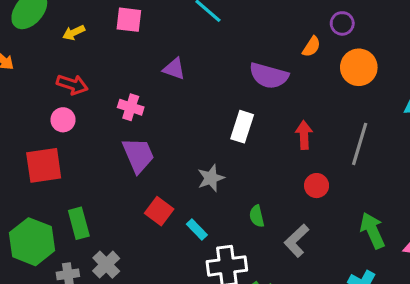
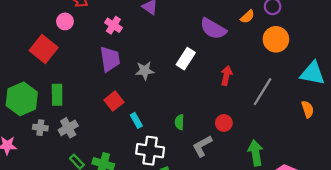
red square: (44, 165) -> (44, 49), turned 32
gray star: (211, 178) -> (145, 71), moved
red circle: (317, 186) -> (224, 123), moved

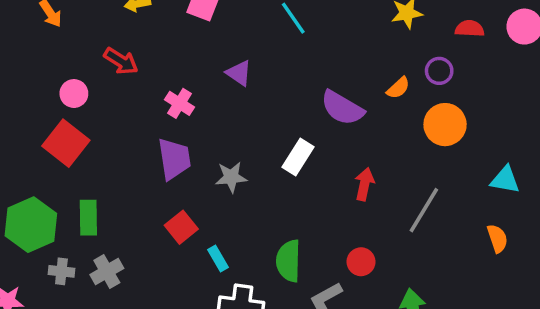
pink circle: (65, 21) -> (74, 94), moved
cyan triangle: (313, 73) -> (505, 180), size x0.7
green semicircle: (179, 122) -> (288, 261), size x1.6

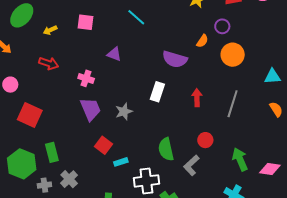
pink circle: (74, 94) -> (10, 85), moved
cyan rectangle: (218, 259) -> (121, 162), moved, turned -64

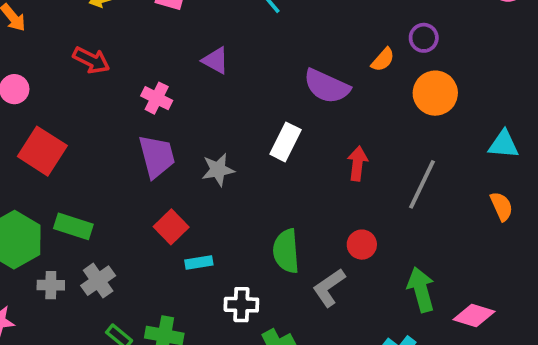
green rectangle: (52, 152) -> (73, 226), turned -66
white cross: (146, 181) -> (241, 305), size x0.7

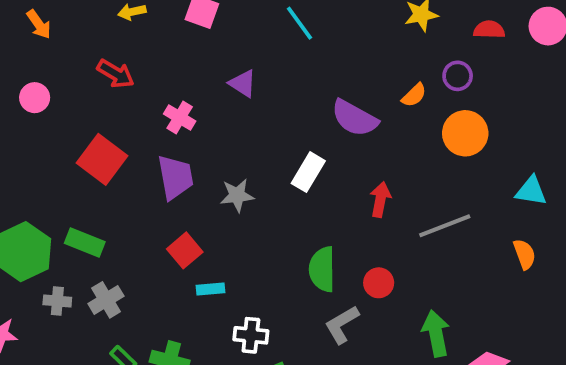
red square: (42, 151) -> (102, 159), moved
gray line: (422, 184) -> (445, 226), turned 39
green semicircle: (286, 251) -> (322, 269), moved

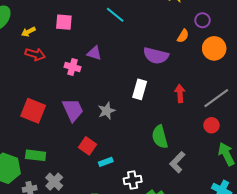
red arrow: (116, 74) -> (35, 54), moved
pink cross: (180, 118) -> (73, 67), moved
red circle: (379, 283) -> (211, 125), moved

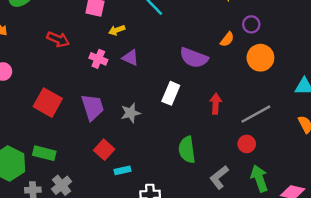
yellow arrow: (28, 32) -> (117, 30), moved
purple triangle: (94, 53) -> (131, 58), moved
gray L-shape: (177, 162) -> (219, 177), moved

